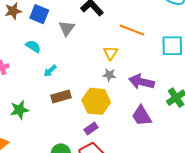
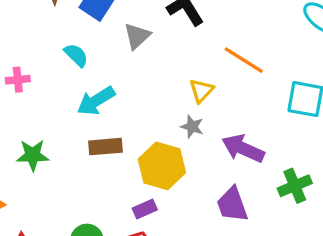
cyan arrow: (50, 71) -> (96, 101), size x1.6

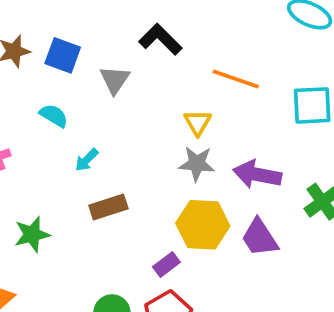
cyan arrow: (96, 101) -> (87, 160), size x0.6
gray star: (192, 127) -> (197, 164), size x1.4
yellow hexagon: (162, 166) -> (203, 225), moved

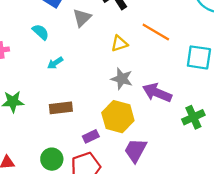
yellow triangle: (198, 123) -> (119, 44), moved, turned 30
brown rectangle: (108, 207) -> (61, 108), moved
purple trapezoid: (260, 238) -> (136, 150), moved, turned 50

